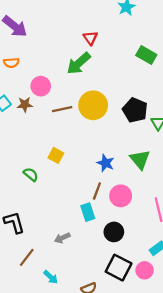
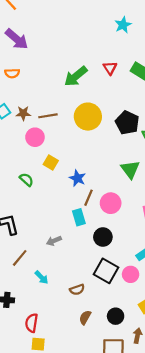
red triangle: (90, 38) -> (110, 68), moved
pink circle: (41, 86) -> (35, 137), moved
brown line: (62, 109) -> (48, 116), moved
blue star: (106, 163) -> (77, 178), moved

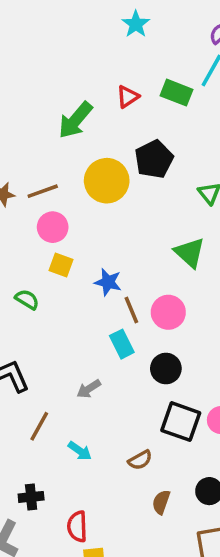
red triangle: (110, 68) -> (128, 97), turned 40
black pentagon: (127, 123) -> (154, 159), moved, turned 30
pink circle: (35, 137) -> (53, 227), moved
brown line: (88, 198) -> (131, 310), turned -35

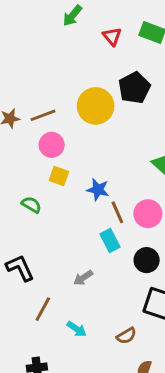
red triangle: (128, 97) -> (112, 36), turned -36
green arrow: (75, 120) -> (72, 16), moved, size x0.7

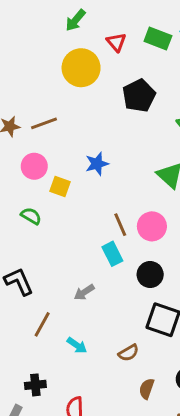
yellow circle: (96, 106) -> (81, 68), moved
pink circle: (52, 145) -> (34, 166), moved
blue star: (98, 190) -> (97, 164), moved, turned -30

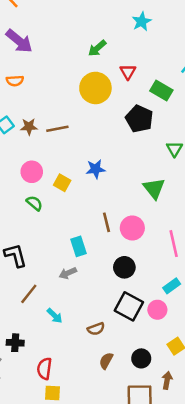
green rectangle: (158, 39) -> (161, 90), moved
black pentagon: (139, 96) -> (139, 119), turned -30
pink circle: (34, 166) -> (32, 172), moved
cyan rectangle: (112, 254) -> (79, 246), moved

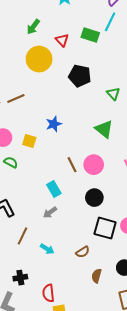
green rectangle: (161, 90) -> (90, 35), moved

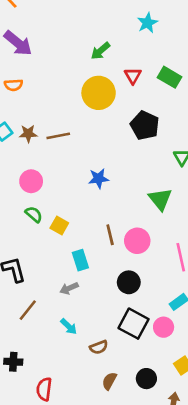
yellow square: (29, 141) -> (59, 226), moved
cyan arrow: (47, 249) -> (69, 326), moved

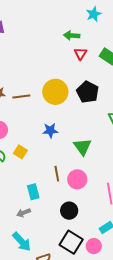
green arrow: (100, 51) -> (72, 35), moved, turned 42
yellow circle: (99, 93) -> (55, 92), moved
green triangle: (160, 199) -> (82, 147), moved
yellow square: (59, 226) -> (20, 152), moved
cyan arrow: (69, 326) -> (22, 242), size x1.5

